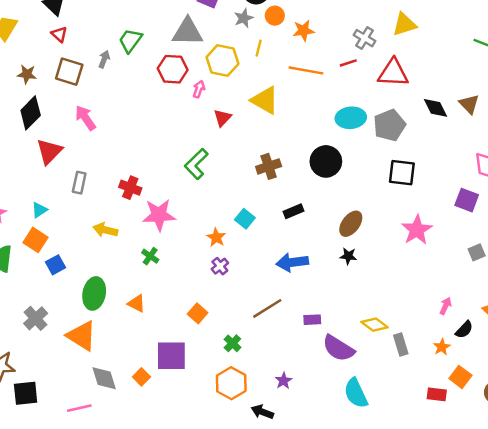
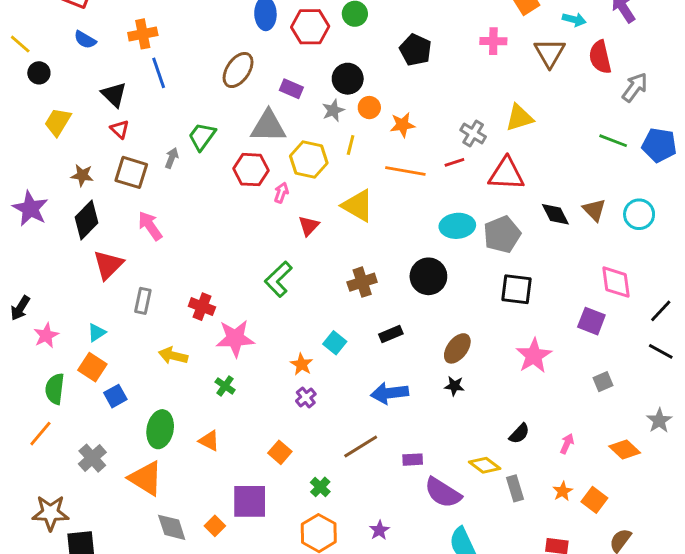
black semicircle: (464, 330) -> (519, 434), moved
orange square: (460, 377) -> (594, 500), moved

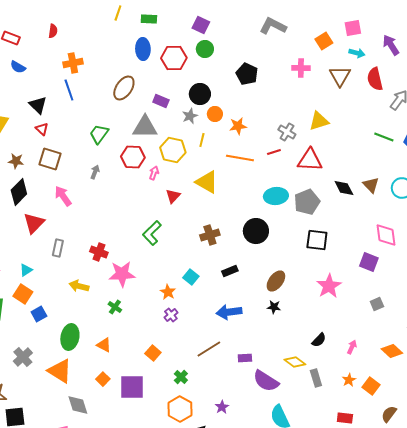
orange cross: (143, 34) -> (73, 63), moved
gray arrow: (172, 158) -> (95, 172), moved
orange square: (215, 526) -> (103, 379), moved

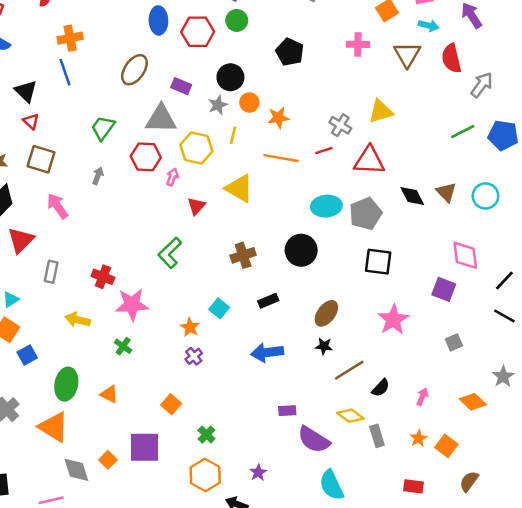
green line: (384, 137) -> (463, 132), turned -48
brown line: (209, 349) -> (349, 370), moved
orange square: (103, 379) -> (108, 460), moved

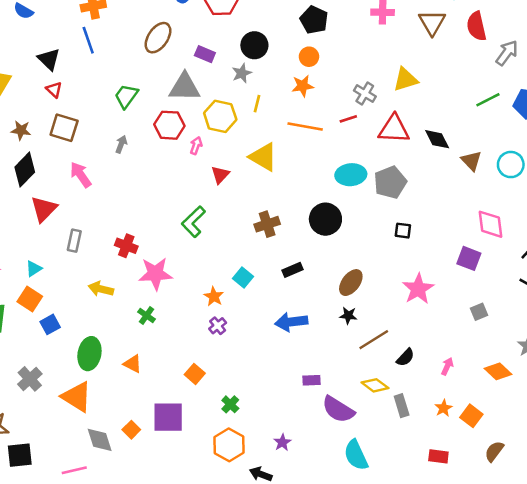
orange circle: (249, 103) -> (309, 57), moved
black diamond: (412, 196) -> (437, 139), moved
black square: (378, 262) -> (403, 231), size x0.6

